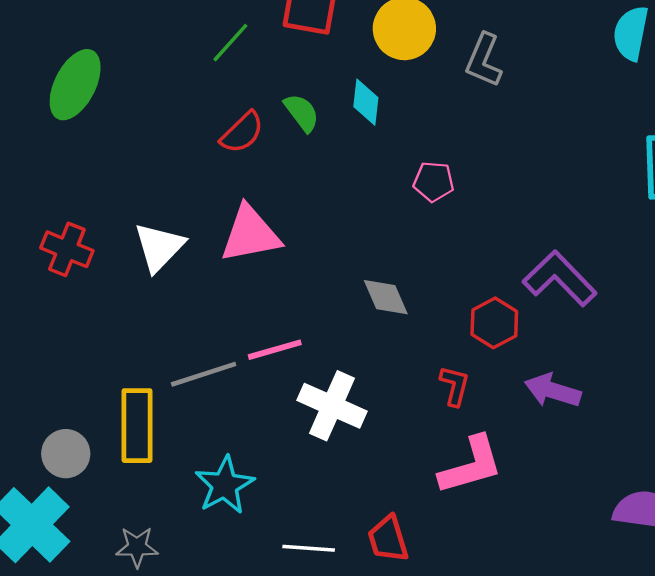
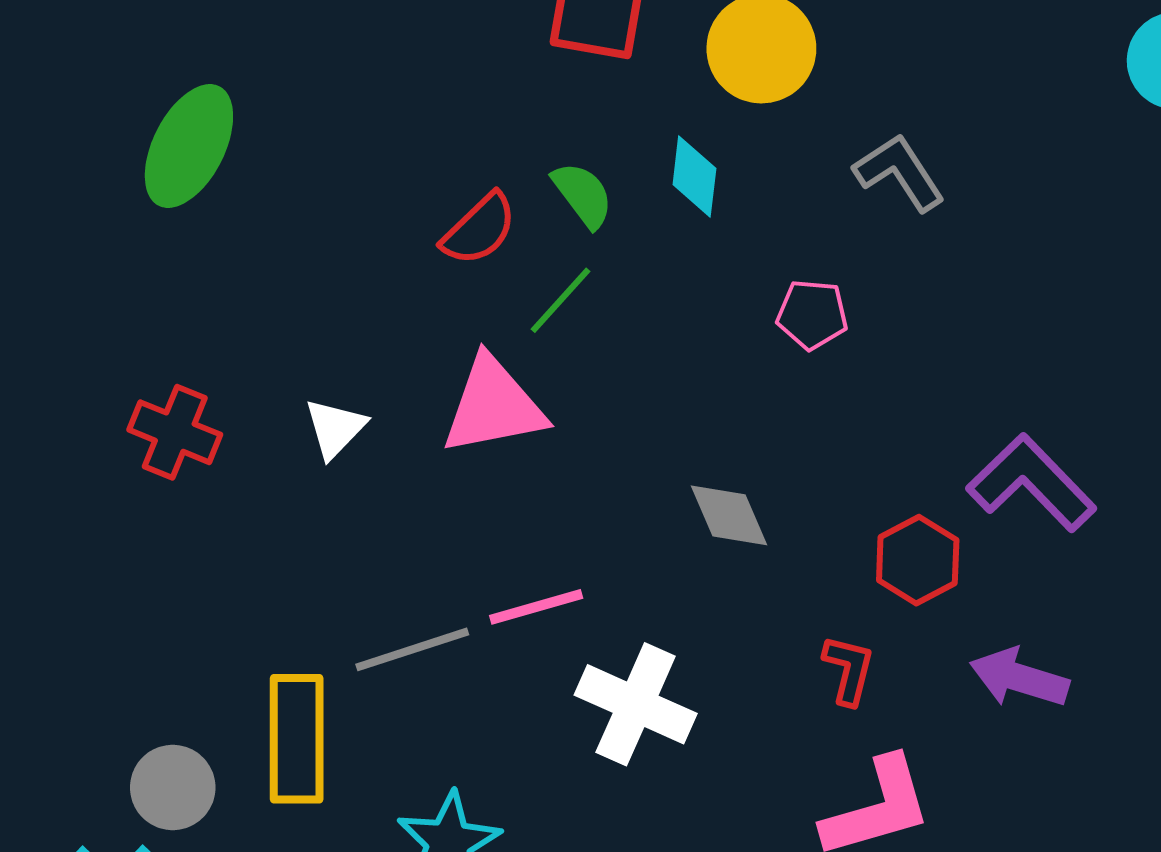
green line: (230, 43) -> (560, 300), moved
gray L-shape: (484, 60) -> (899, 172), moved, turned 124
white triangle: (159, 247) -> (335, 428), size x0.7

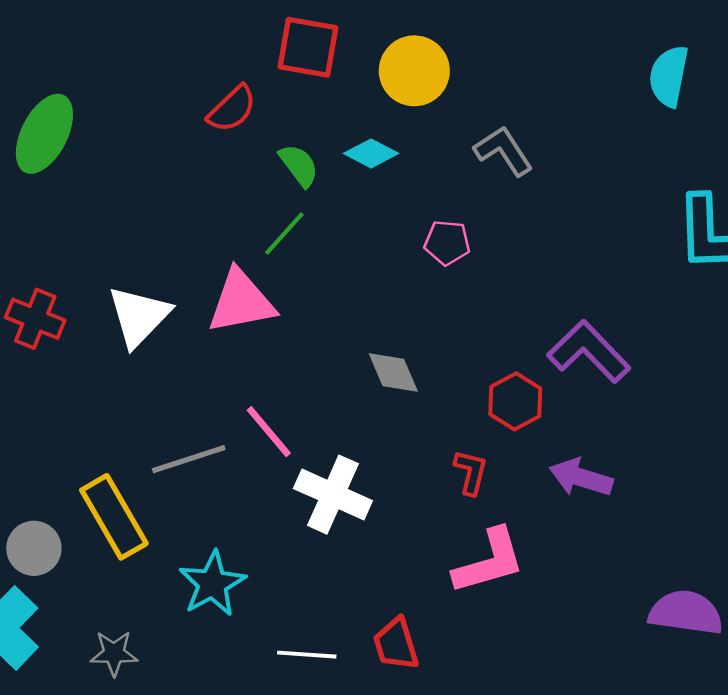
cyan diamond: (694, 176) -> (371, 153), turned -69
red semicircle: (479, 229) -> (232, 109), moved
white triangle: (335, 428) -> (139, 316), size x1.6
pink line: (536, 607) -> (269, 432), turned 66
yellow rectangle: (297, 739) -> (114, 517), turned -30

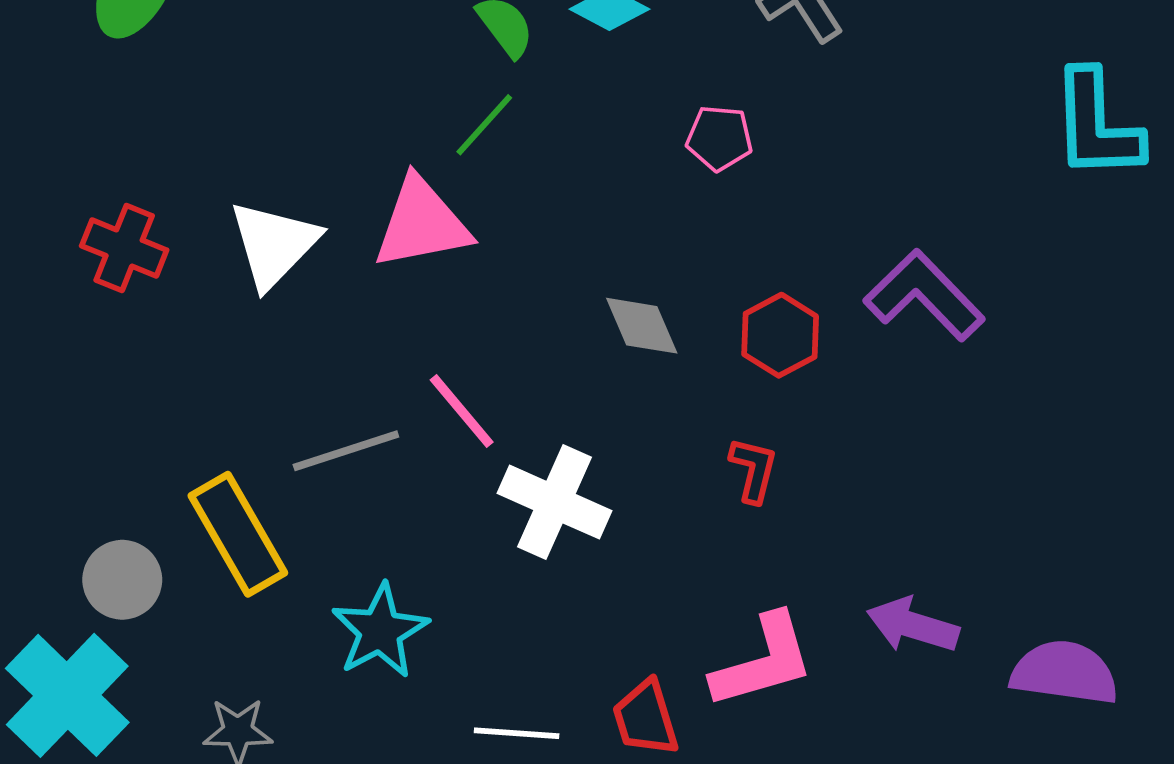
red hexagon: (515, 401) -> (780, 335), moved
purple arrow: (581, 477) -> (913, 625), moved
pink L-shape: (489, 561) -> (763, 661), moved

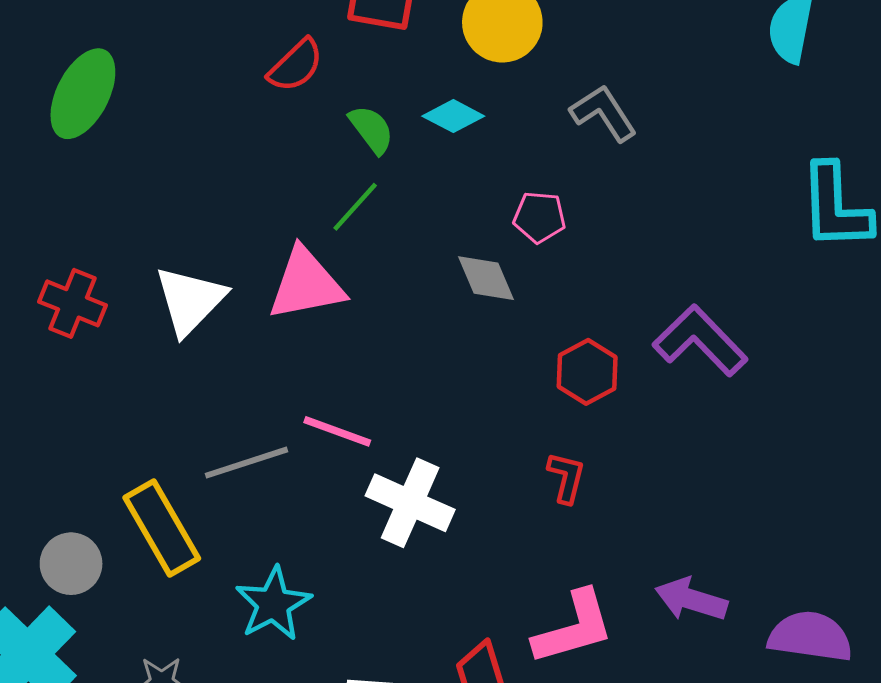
gray diamond: (642, 326) -> (486, 278), moved
pink line: (462, 411) -> (337, 431), turned -30

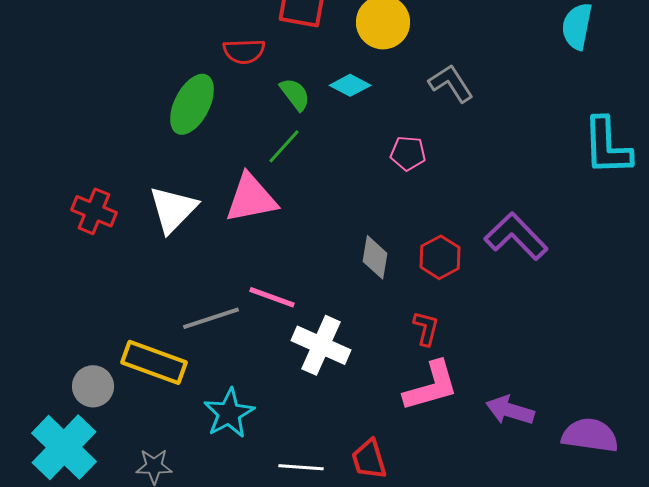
red semicircle: (296, 65) -> (244, 51), turned 42
green ellipse: (83, 94) -> (192, 104), moved
gray diamond: (486, 278) -> (375, 257), moved, turned 33
yellow rectangle: (162, 528) -> (154, 362), turned -40
pink L-shape: (574, 628) -> (431, 386), moved

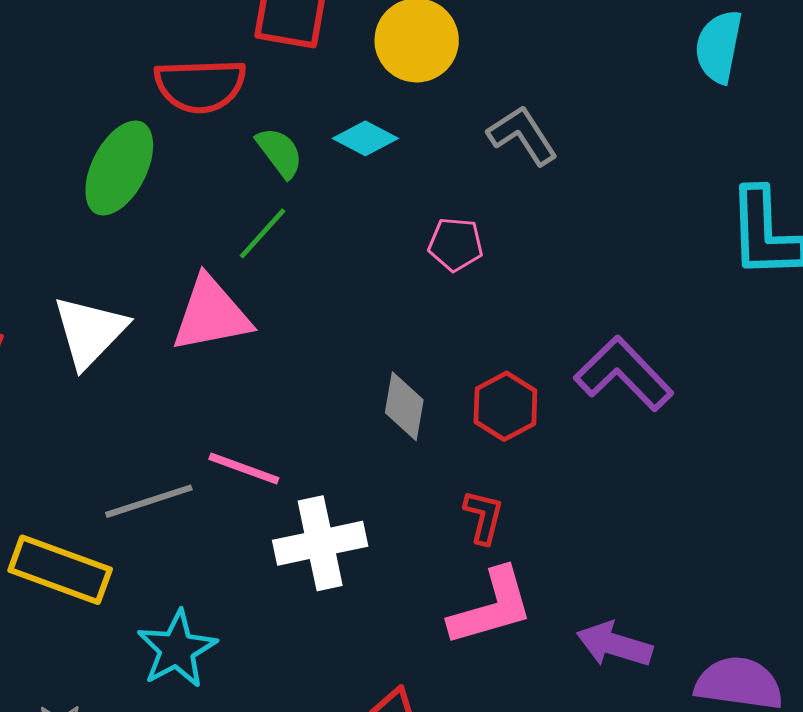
red semicircle: (244, 51) -> (200, 86), size x1.4
white cross: (321, 345) -> (320, 543), turned -36

